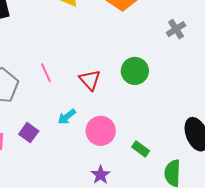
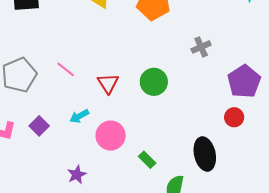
pink line: (46, 73) -> (66, 69), turned -36
purple star: (101, 175) -> (77, 175), moved

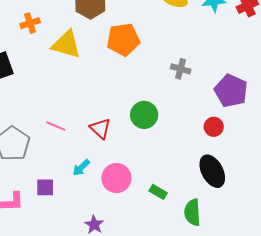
gray cross: (201, 47) -> (181, 69), turned -36
red circle: (234, 117) -> (214, 127), moved
purple square: (39, 126) -> (45, 187), turned -30

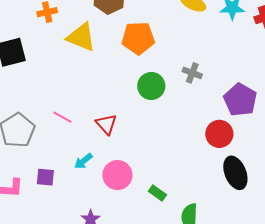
green circle: (144, 115) -> (151, 86), moved
red circle: (214, 127) -> (219, 134), size x1.4
black ellipse: (212, 171) -> (235, 173), moved

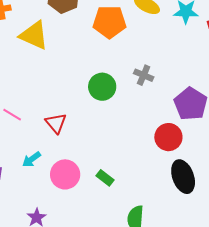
orange pentagon: (138, 38) -> (109, 22), moved
green rectangle: (157, 193) -> (105, 178), moved

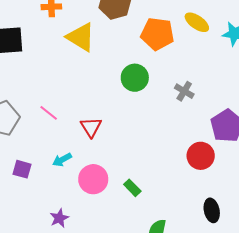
green circle: (102, 87) -> (135, 78), moved
black ellipse: (183, 177) -> (212, 210), moved, size x0.7

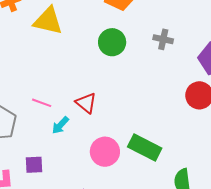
cyan arrow: (62, 160) -> (60, 125), moved
green rectangle: (132, 188) -> (145, 147), size x1.8

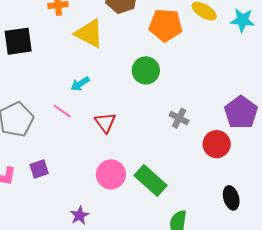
gray cross: (163, 39) -> (179, 118), moved
cyan arrow: (60, 125) -> (80, 84), moved
purple square: (34, 165) -> (39, 169), turned -30

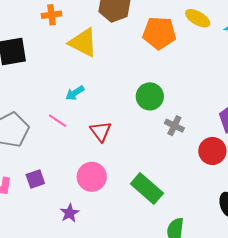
green circle: (146, 70) -> (150, 96), moved
pink circle: (111, 174) -> (92, 177), moved
purple star: (80, 215) -> (70, 213), moved

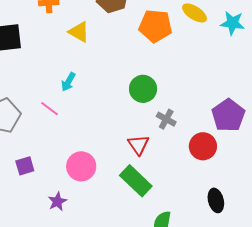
yellow triangle: (83, 43) -> (79, 32), size x0.7
cyan arrow: (75, 93) -> (68, 82), turned -30
red triangle: (101, 131) -> (139, 145), moved

